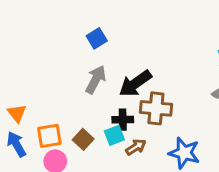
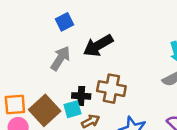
black arrow: (135, 83) -> (98, 46), moved
brown square: (83, 139) -> (45, 110), size x1.6

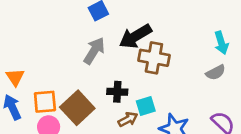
brown cross: (111, 89) -> (154, 58), moved
cyan square: (73, 109) -> (146, 106), moved

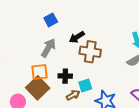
black arrow: (135, 36) -> (77, 37), size x0.7
orange square: (45, 102) -> (40, 72), moved

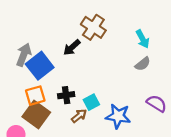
blue square: (51, 20) -> (40, 66), moved, size x1.6
gray arrow: (48, 48) -> (24, 55), moved
brown cross: (90, 52) -> (93, 27), moved, turned 35

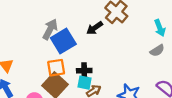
cyan square: (91, 102) -> (84, 83), moved, turned 32

